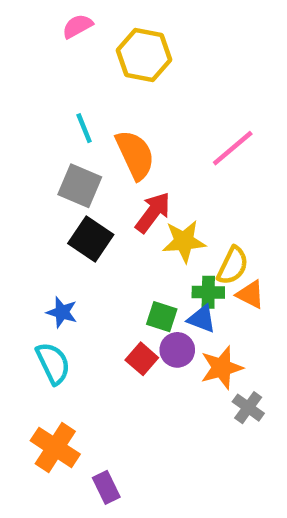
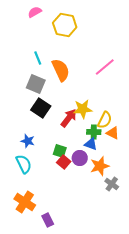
red arrow: (153, 212) -> (69, 118), moved
green square: (162, 317) -> (60, 151), moved

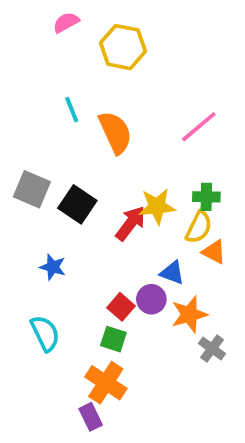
gray square: (36, 84) -> (32, 189), moved
green cross: (94, 132) -> (206, 197), moved
green square: (60, 151) -> (113, 339), moved
cyan semicircle: (24, 164) -> (45, 333), moved
orange cross: (25, 202) -> (106, 383), moved

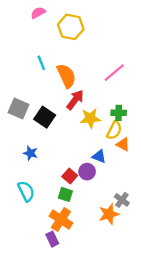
red arrow: (131, 223) -> (75, 100), moved
orange star: (189, 314) -> (109, 214), moved

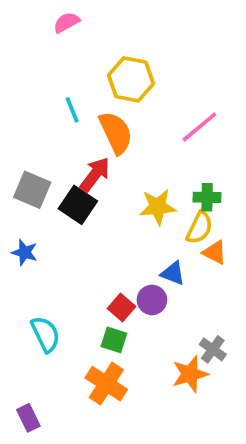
yellow hexagon: (71, 27) -> (131, 79), moved
red arrow: (75, 100) -> (95, 174), moved
blue star: (30, 153) -> (25, 252), moved
purple rectangle: (52, 239) -> (28, 418), moved

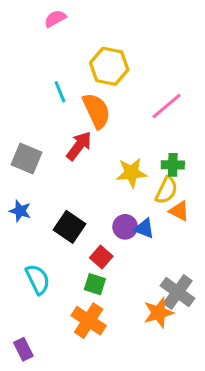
black square: (78, 205) -> (69, 227), moved
purple circle: (152, 300) -> (125, 227), moved
gray cross: (213, 349) -> (178, 292), size x1.5

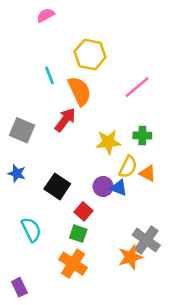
yellow semicircle: (166, 190) -> (128, 167), moved

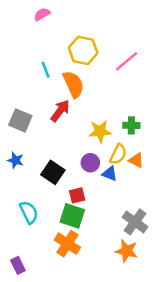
pink line: (137, 87) -> (127, 61), moved
purple circle: (103, 186) -> (90, 163), moved
red square: (83, 211) -> (77, 195), turned 35
green square: (78, 234) -> (72, 216), size x1.5
orange star: (131, 257) -> (127, 251), moved, turned 30

